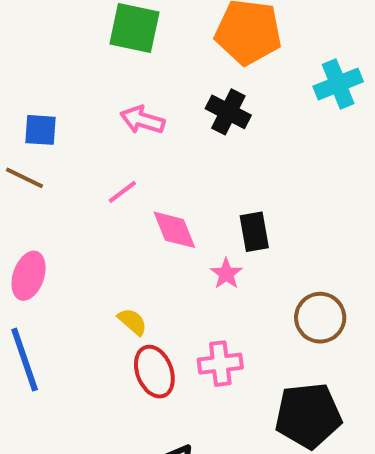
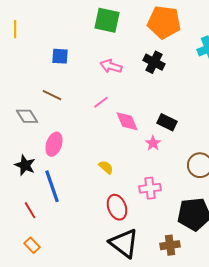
blue square: (41, 130) -> (60, 56), moved
black rectangle: (254, 232) -> (167, 122), turned -54
red ellipse: (154, 372) -> (117, 207), moved

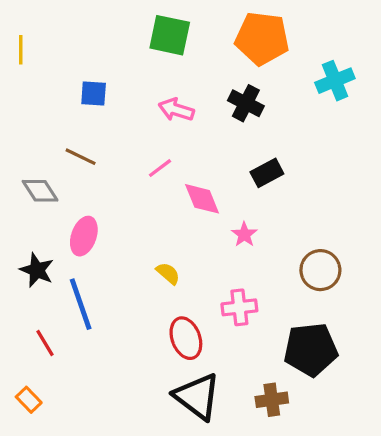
black rectangle: (167, 122) -> (267, 173), moved, turned -54
orange rectangle: (32, 245) -> (29, 400), moved

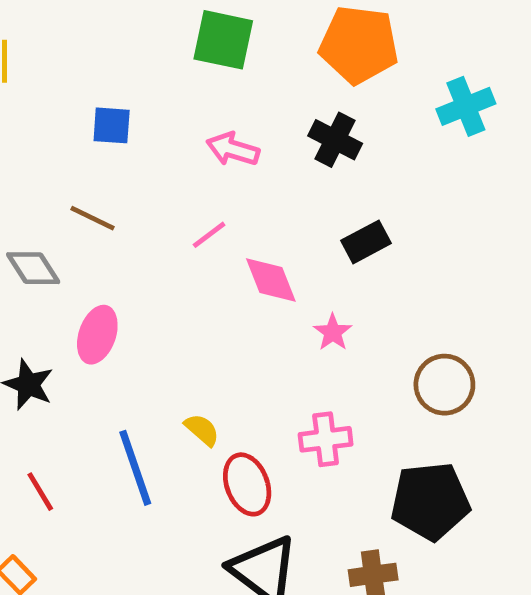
yellow semicircle: (168, 273) -> (202, 430), moved
blue line: (81, 304) -> (135, 468), moved

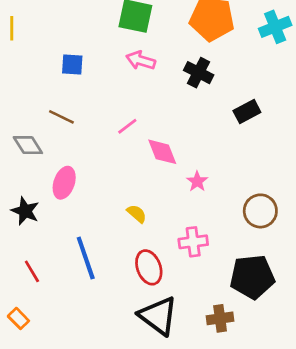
cyan cross: (466, 106) -> (275, 27), moved
pink arrow: (233, 149) -> (141, 60), moved
black rectangle: (366, 242) -> (247, 112), moved
yellow semicircle: (202, 430) -> (137, 214), moved

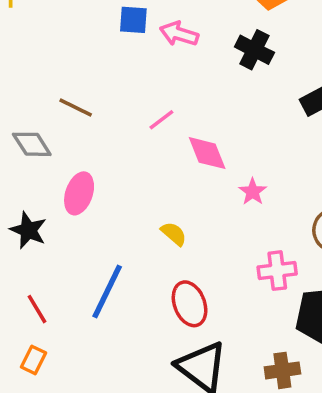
blue square: (72, 64) -> (133, 20), moved
pink cross: (193, 242) -> (277, 271), moved
blue line: (86, 258) -> (107, 292), turned 45
orange rectangle: (18, 318) -> (34, 360), moved, turned 70

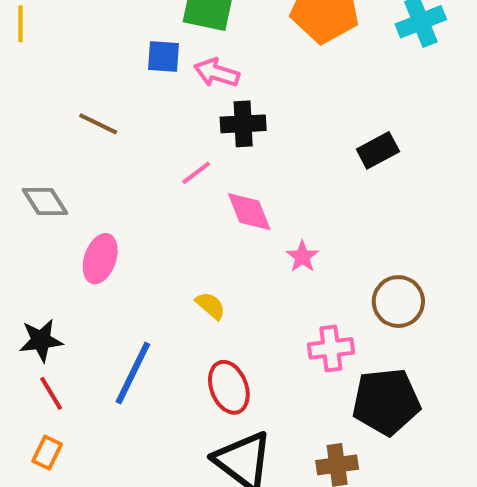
black cross: (254, 50) -> (243, 124), moved, turned -30
brown line: (76, 108) -> (98, 124), moved
black star: (28, 230) -> (41, 340), moved, turned -30

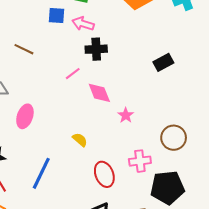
red ellipse: (229, 387) -> (104, 174), moved

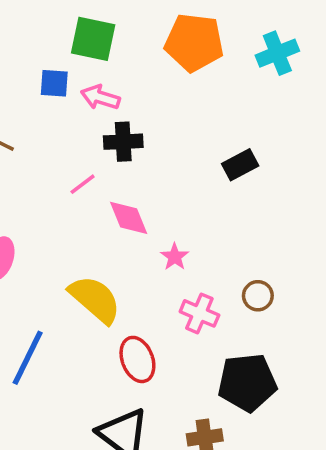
brown circle: (174, 138) -> (258, 296), size x0.7
yellow semicircle: (80, 140) -> (95, 299), size x2.0
pink cross: (140, 161) -> (199, 313), moved, turned 30

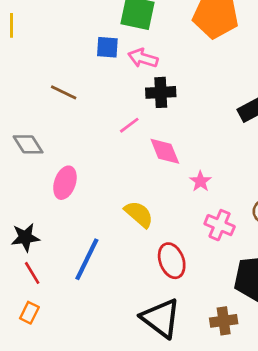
yellow semicircle: (95, 299) -> (139, 214), size x0.7

